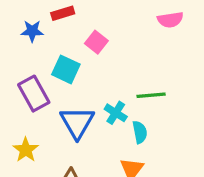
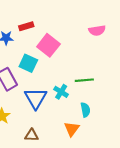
pink square: (96, 42) -> (48, 45), size x1.5
cyan semicircle: (140, 132) -> (85, 110), moved

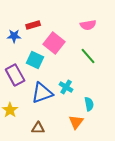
pink semicircle: (97, 31) -> (88, 25), moved
green line: (84, 80) -> (88, 56), moved, turned 54
blue triangle: (36, 98) -> (42, 93), turned 40

